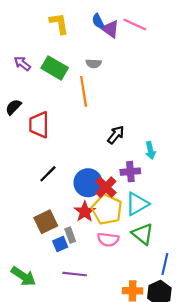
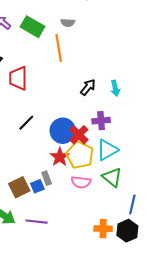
cyan arrow: (150, 150) -> (115, 88), moved
brown square: (46, 222) -> (19, 187), moved
purple line: (75, 274) -> (36, 222), moved

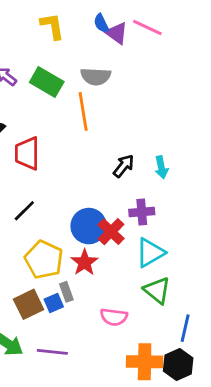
gray semicircle: (68, 23) -> (96, 76), size x1.5
black line: (26, 123) -> (24, 211), moved
yellow pentagon: (80, 155) -> (44, 260), moved
pink semicircle: (81, 182) -> (114, 317), moved
orange cross: (103, 229) -> (145, 362), size x1.4

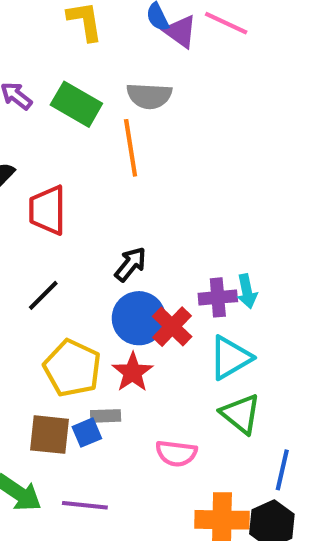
black arrow: (124, 166) -> (131, 264), moved
cyan arrow: (161, 167) -> (247, 291), moved
gray rectangle: (66, 292) -> (106, 416), turned -72
brown square: (29, 304) -> (49, 435), turned 32

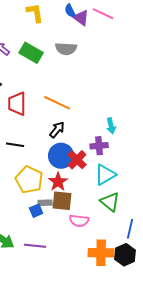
orange line: (131, 148) -> (57, 103), moved, turned -56
cyan arrow: (247, 291) -> (111, 126), moved
black line: (43, 295) -> (15, 145), turned 54
brown square: (49, 435) -> (62, 201), moved

